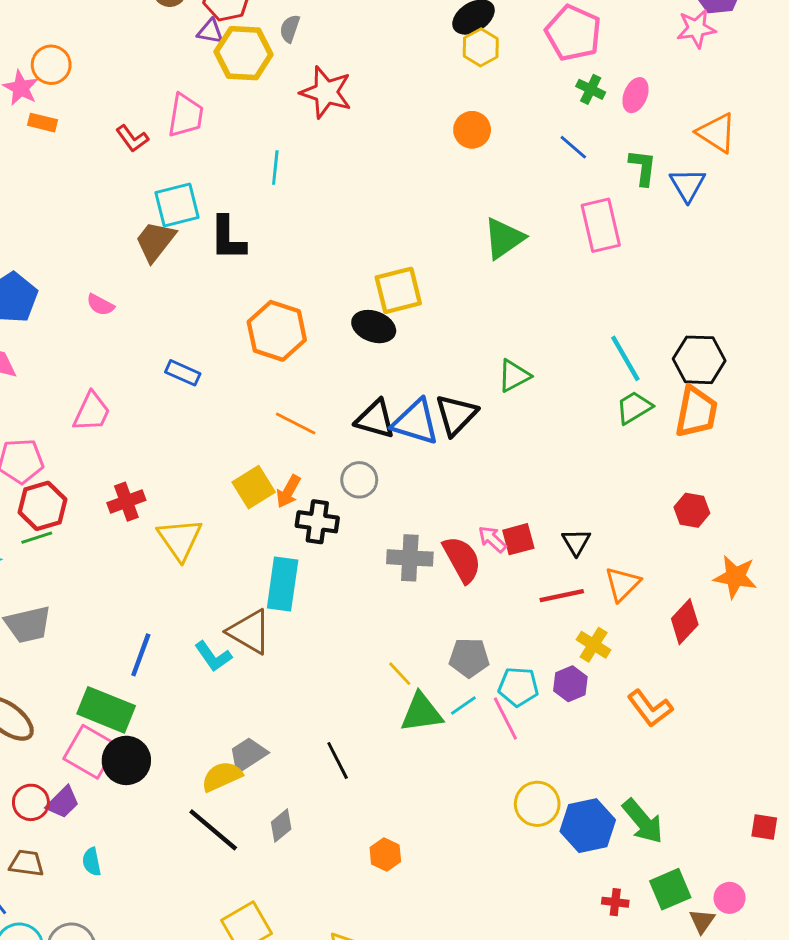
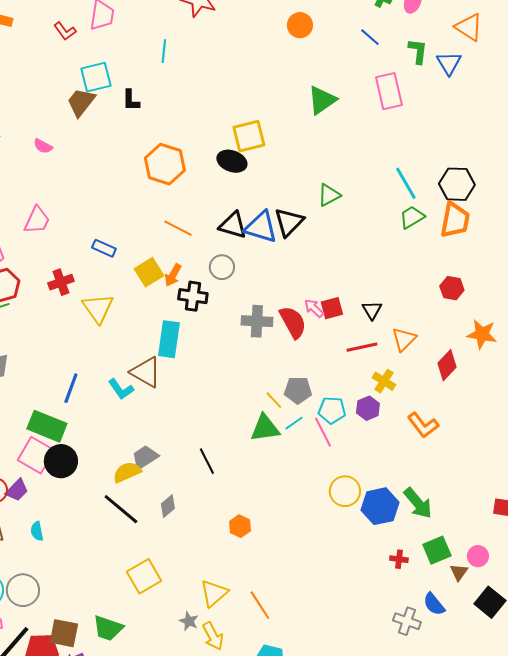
black L-shape: (228, 238) -> (131, 100), size x0.7
blue rectangle: (183, 373) -> (104, 248), moved
yellow line: (400, 674) -> (274, 400), moved

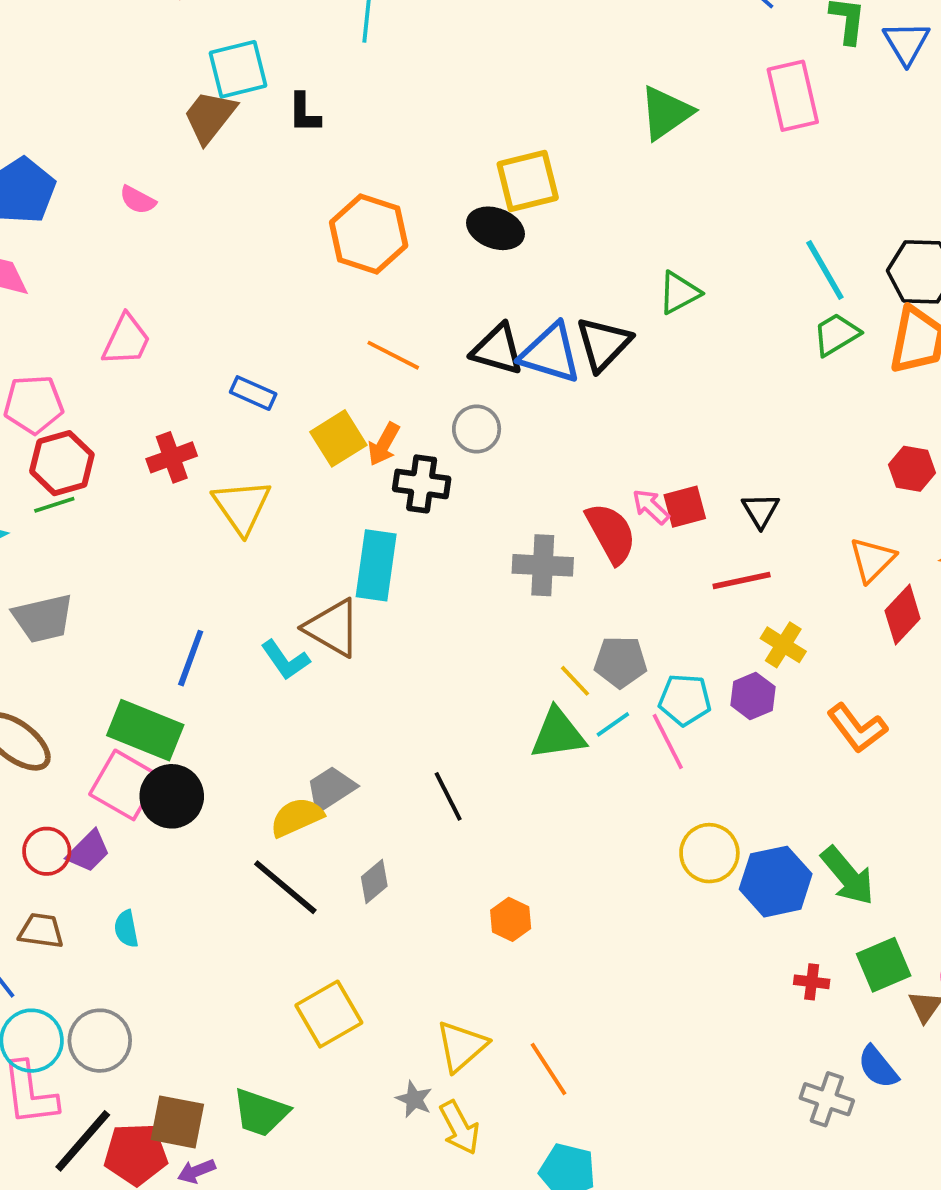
gray cross: (257, 321) -> (543, 565), moved
orange triangle: (404, 339) -> (872, 560), moved

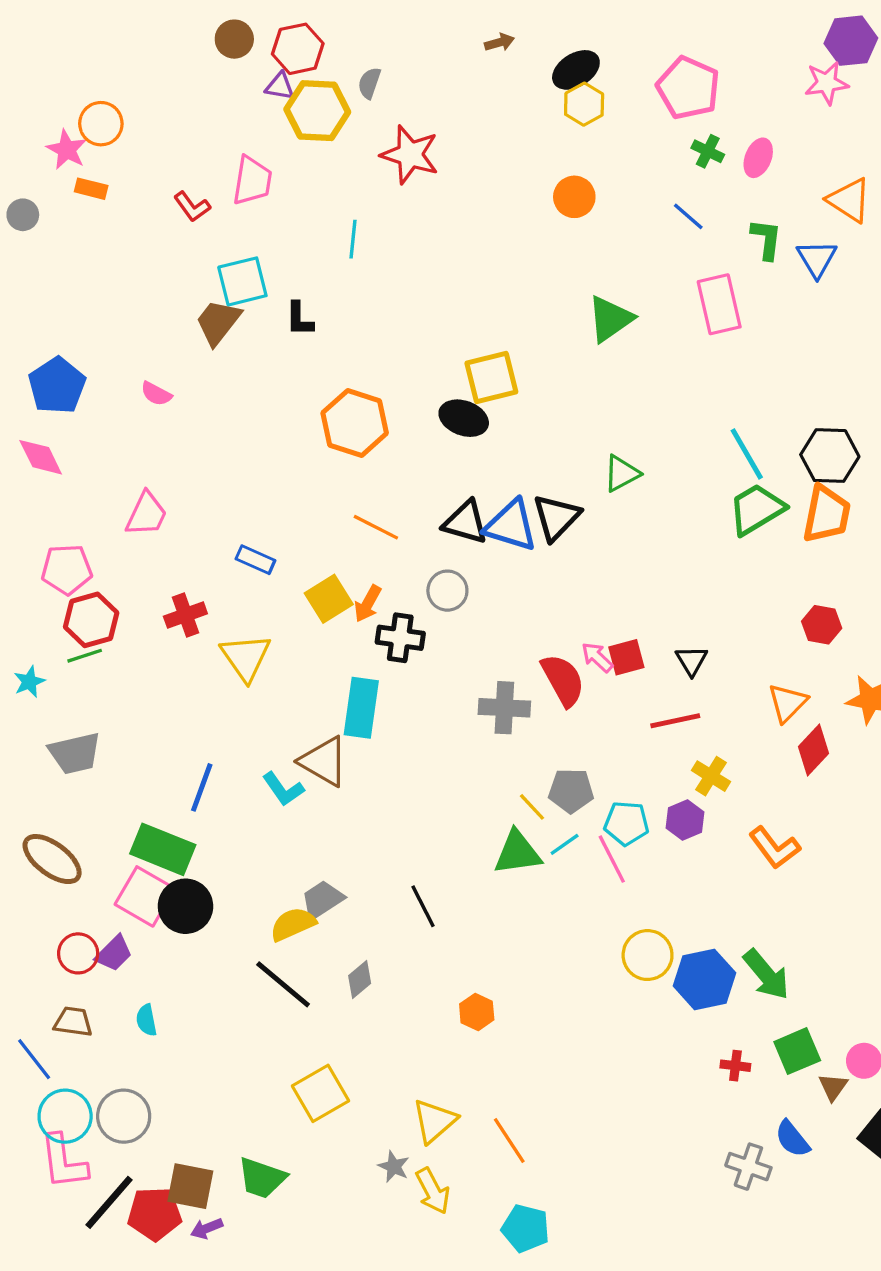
green trapezoid: (836, 334) -> (757, 509), size x1.4

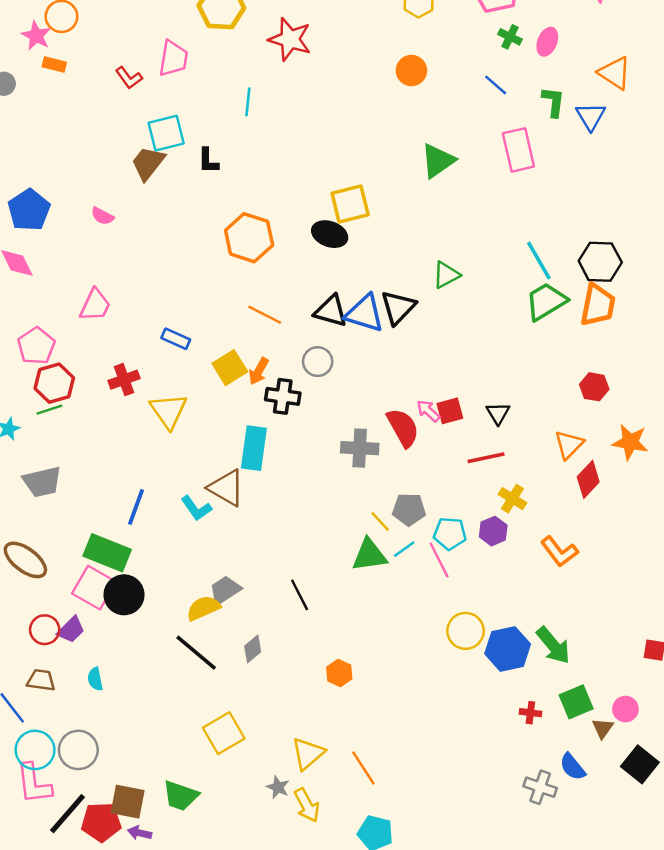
pink pentagon: (67, 569) -> (36, 346), turned -30
purple arrow: (207, 1228) -> (140, 833), turned 35

